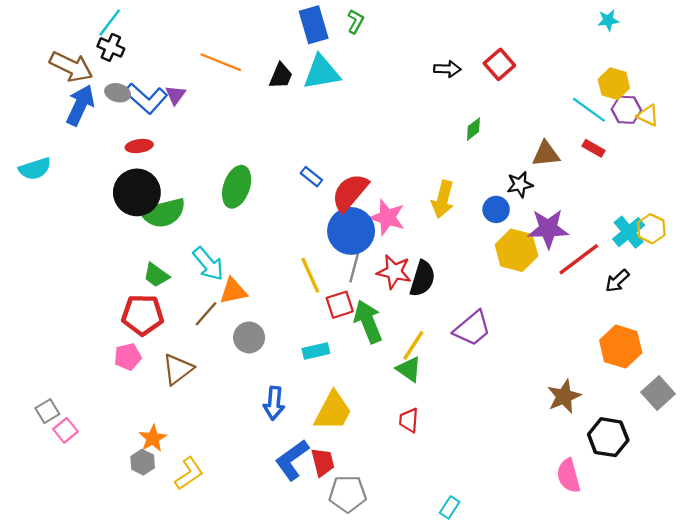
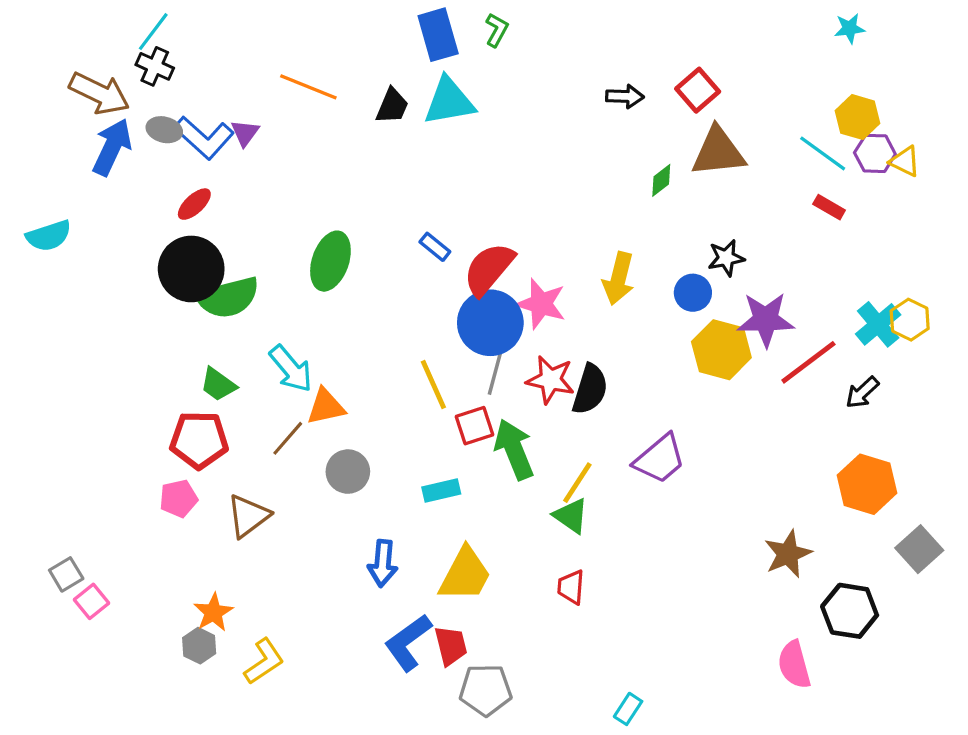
red ellipse: (139, 146) -> (194, 204), turned -35
brown triangle: (546, 154) -> (718, 152), moved, size x1.4

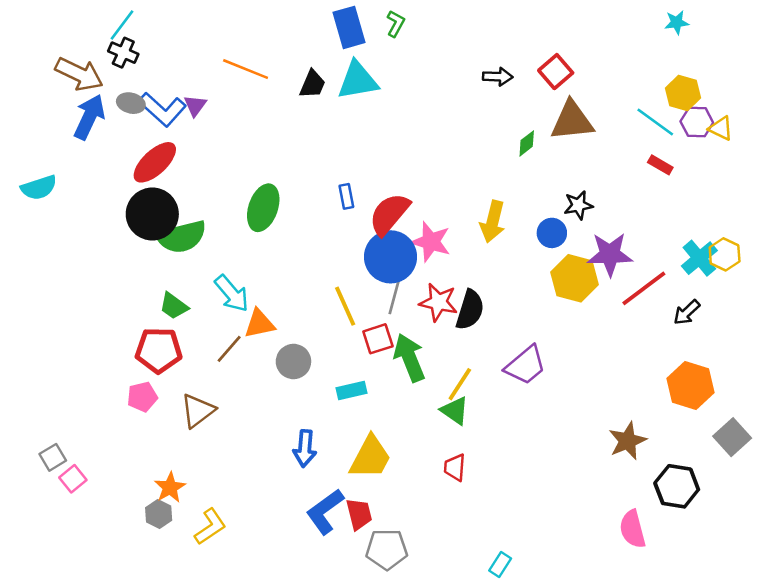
red ellipse: (194, 204) -> (155, 162), size x1.6
blue rectangle: (435, 247) -> (346, 196), turned 40
gray circle: (348, 472) -> (293, 361), moved

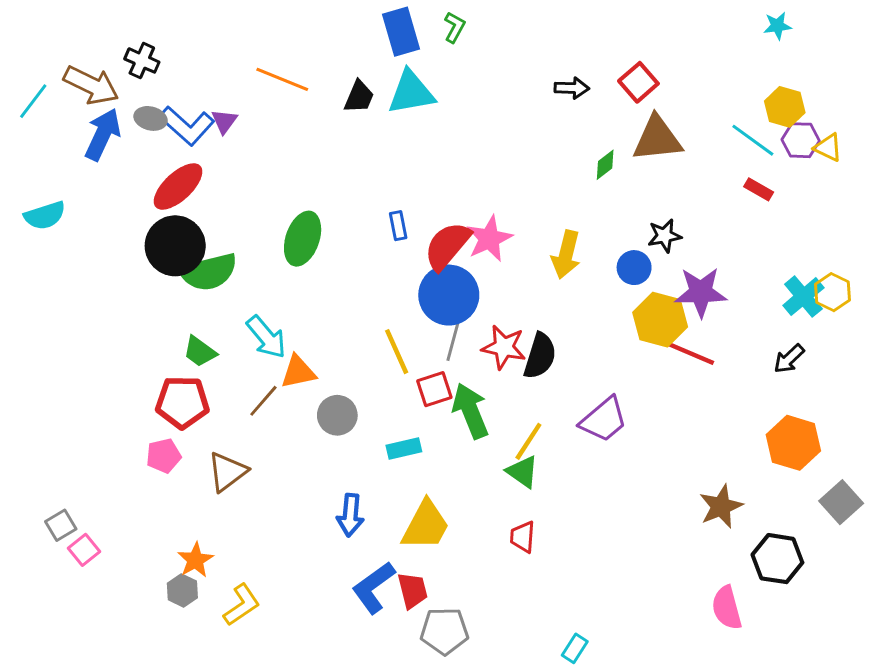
cyan line: (122, 25) -> (33, 101), moved
pink star: (431, 242) -> (489, 239), moved, turned 30
red line: (644, 288) -> (686, 352), moved, turned 60

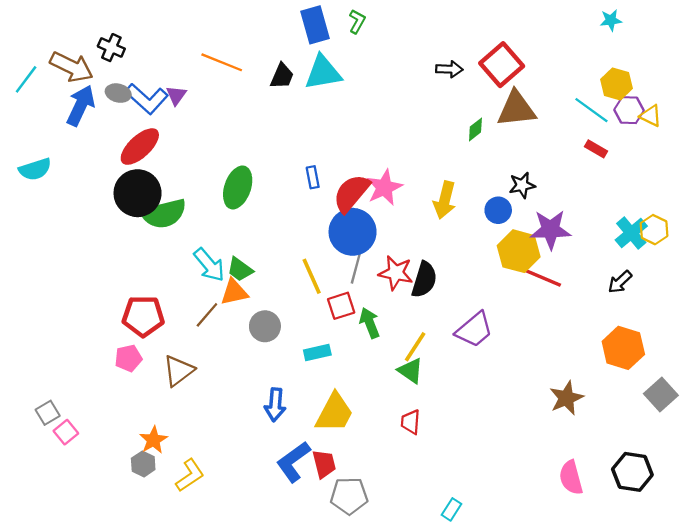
red square: (638, 82) -> (502, 65), size x1.4
green trapezoid: (200, 352) -> (240, 269), moved
green arrow: (470, 411) -> (370, 323), size x0.7
black hexagon: (777, 559) -> (632, 472), moved

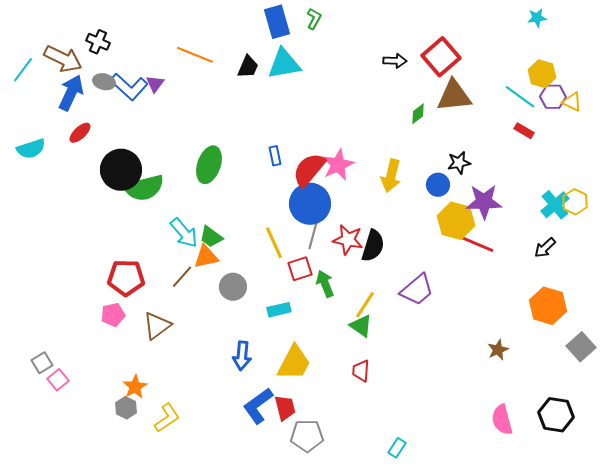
red ellipse: (140, 147) -> (80, 133), moved, size x0.6
brown star: (566, 398) -> (498, 350), size x0.7

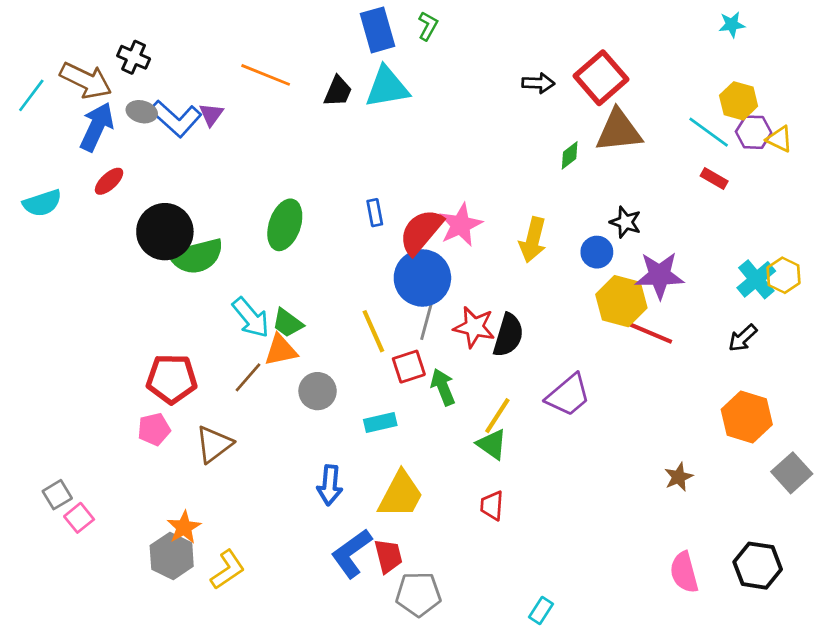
black star: (459, 163) -> (625, 222), turned 30
gray hexagon: (126, 408) -> (172, 556), size x1.5

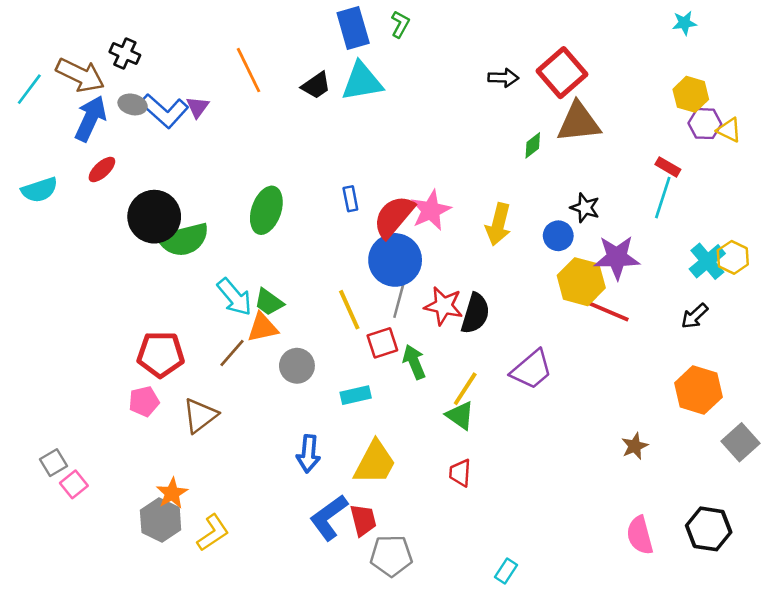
orange line: (266, 75) -> (249, 70), turned 42
black trapezoid: (338, 91) -> (316, 85), turned 32
cyan line: (709, 132) -> (663, 198), moved, turned 72

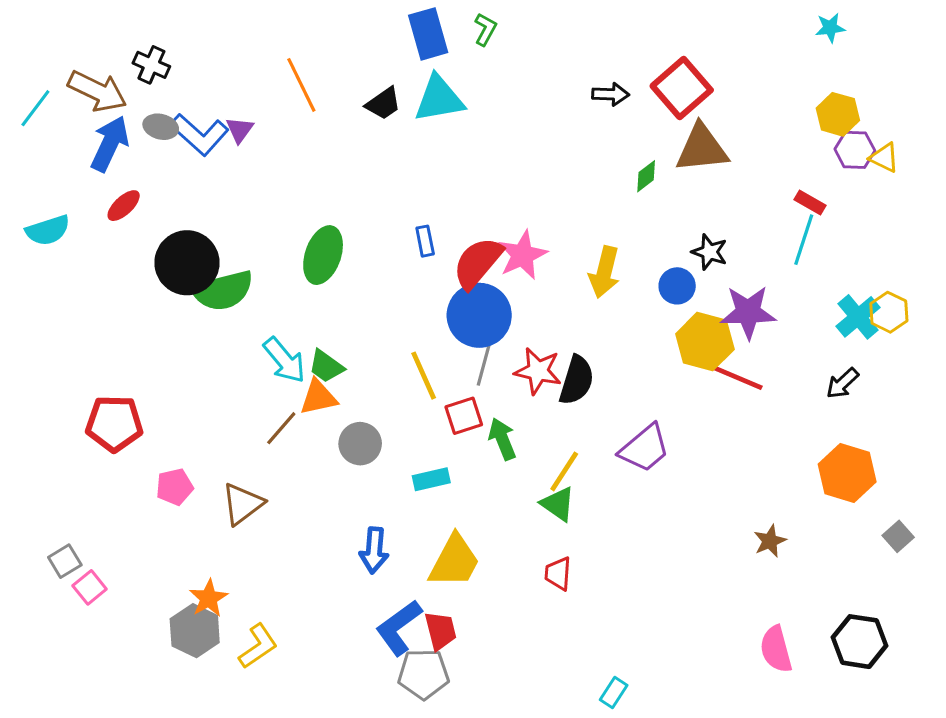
red pentagon: (161, 354) -> (114, 424), moved
gray square: (741, 442) -> (898, 536), size x0.7
gray pentagon: (391, 556) -> (424, 674), moved

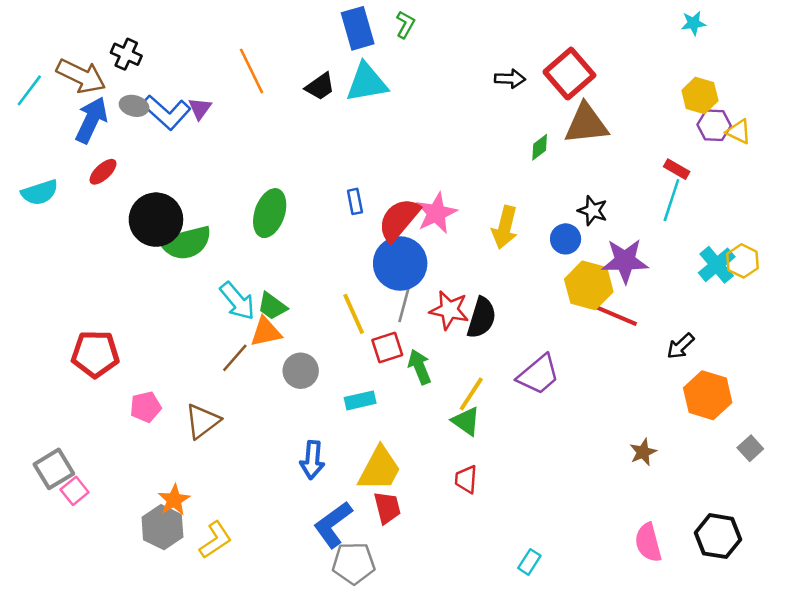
black arrow: (842, 383) -> (681, 346), moved
gray square: (65, 561) -> (54, 469), size x1.4
red trapezoid: (441, 631) -> (387, 508), moved
cyan rectangle: (614, 693) -> (529, 562), moved

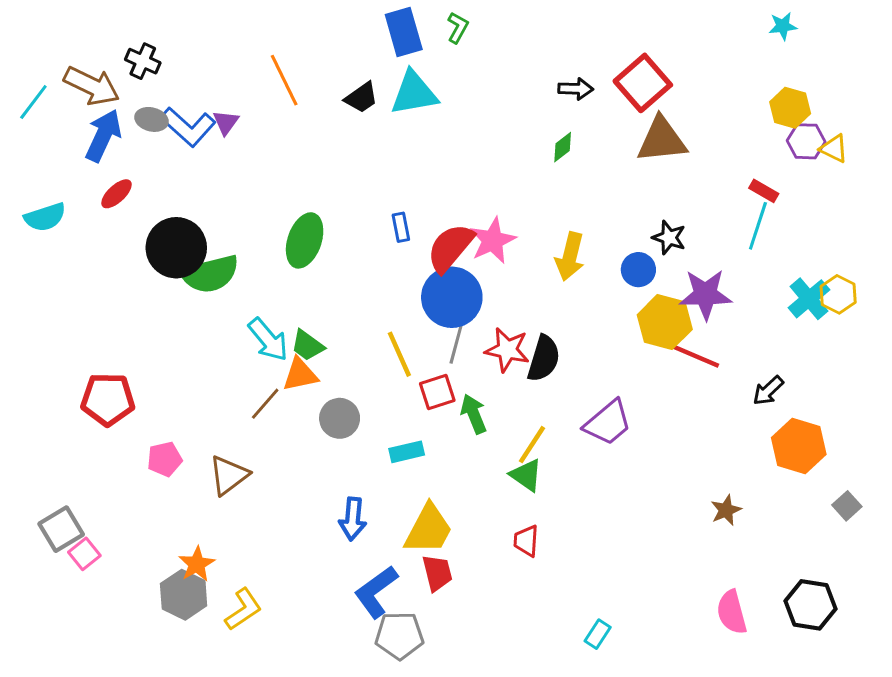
green diamond: (540, 147) -> (563, 147), moved

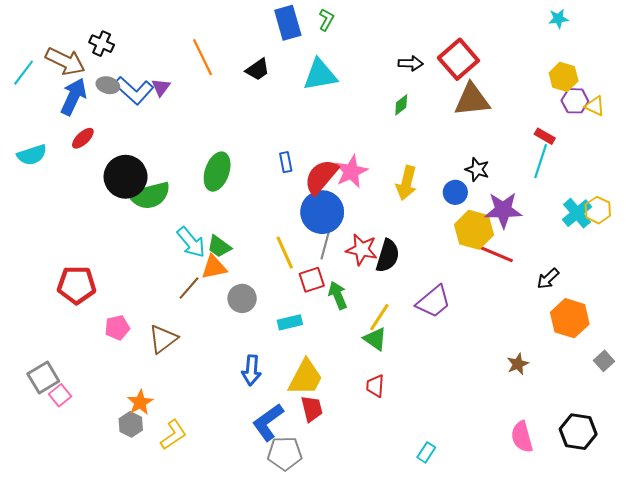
cyan triangle: (414, 93) -> (320, 75), moved
gray hexagon: (184, 595) -> (131, 424), size x0.7

